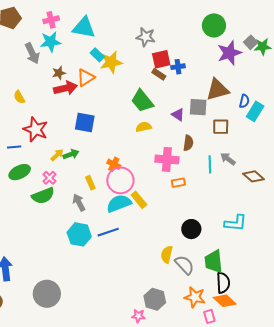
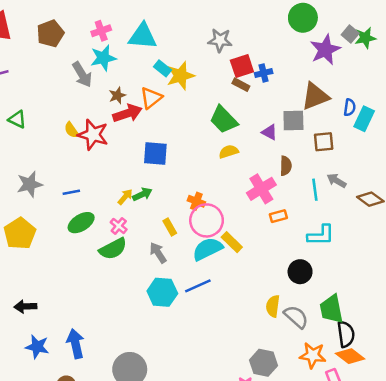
red star: (36, 129) -> (93, 135), moved
pink cross: (167, 159) -> (261, 189), turned -30
cyan L-shape: (235, 223) -> (321, 235), moved

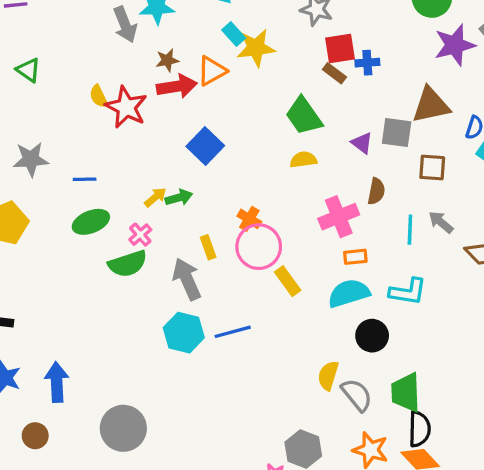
blue square: (155, 153) -> (205, 146), turned 30
cyan semicircle: (207, 249) -> (349, 293), moved
gray arrow: (158, 253) -> (187, 279), size x1.4

